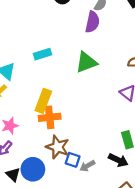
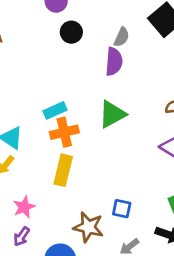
orange cross: (50, 117) -> (64, 132), moved
blue square: (73, 160) -> (122, 209), moved

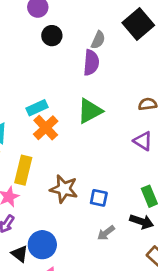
orange cross: (64, 132) -> (46, 128), turned -30
yellow rectangle: (63, 170) -> (23, 170), moved
brown star: (88, 227) -> (64, 189), moved

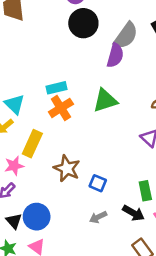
black circle: (52, 36) -> (83, 23), size x1.5
gray semicircle: (98, 40) -> (126, 36), size x1.6

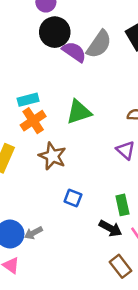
purple semicircle: (115, 55) -> (74, 52), moved, turned -70
brown star: (67, 168) -> (52, 156), moved
gray arrow: (98, 217) -> (33, 233), moved

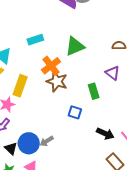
orange cross: (33, 121) -> (51, 66), moved
green rectangle: (122, 205) -> (94, 91), moved

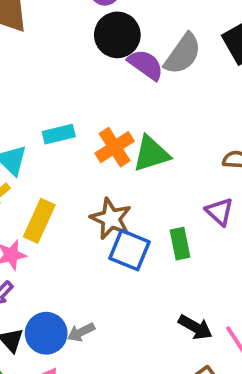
cyan rectangle: (35, 40) -> (59, 134), moved
orange cross: (51, 66) -> (115, 147), moved
blue square: (75, 112) -> (130, 250), moved, size x1.5

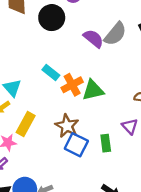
black circle: (117, 35) -> (52, 18), moved
cyan rectangle: (59, 134) -> (51, 73), moved, turned 48

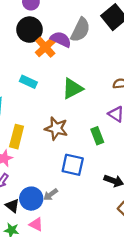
black circle: (52, 18) -> (30, 30), moved
orange cross: (72, 85) -> (45, 47), moved
blue square: (76, 145) -> (73, 165), moved

